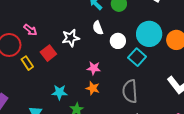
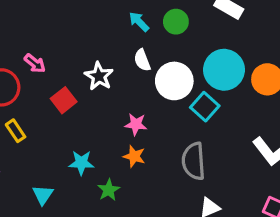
white star: (71, 38) -> (99, 76), turned -30
white circle: (118, 41) -> (174, 81), size x1.5
yellow rectangle: (27, 63) -> (16, 131), moved

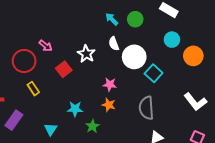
cyan circle: (224, 70) -> (172, 40), moved, size x0.6

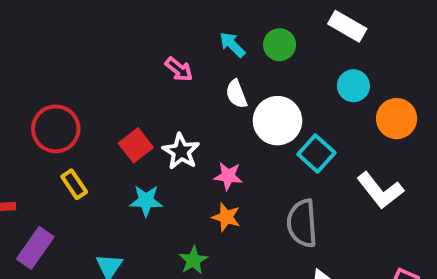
pink arrow: (45, 46) -> (179, 69), moved
white star: (86, 54) -> (181, 151), moved
white L-shape: (195, 102) -> (380, 190), moved
cyan star: (75, 109) -> (146, 201), moved

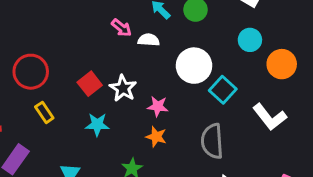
white semicircle: (236, 94) -> (149, 40), moved, turned 115

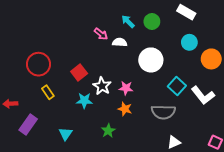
white star: (123, 88) -> (102, 86), moved
cyan square: (223, 90) -> (177, 86), moved
gray semicircle: (212, 141) -> (163, 112), turned -85

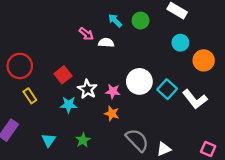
white circle: (151, 60) -> (139, 81), moved
gray semicircle: (163, 112) -> (137, 140), moved, turned -135
green star: (108, 131) -> (83, 140), moved

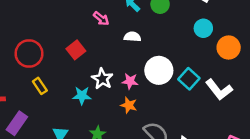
white semicircle: (106, 43) -> (132, 37), moved
red square: (63, 75) -> (76, 50), moved

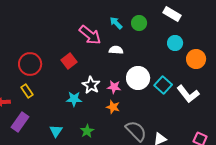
pink arrow: (101, 19) -> (90, 35), size x1.6
yellow rectangle: (40, 86) -> (27, 91), moved

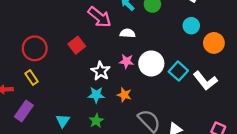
pink star: (114, 87) -> (126, 61), moved
cyan star: (74, 99) -> (96, 95), moved

